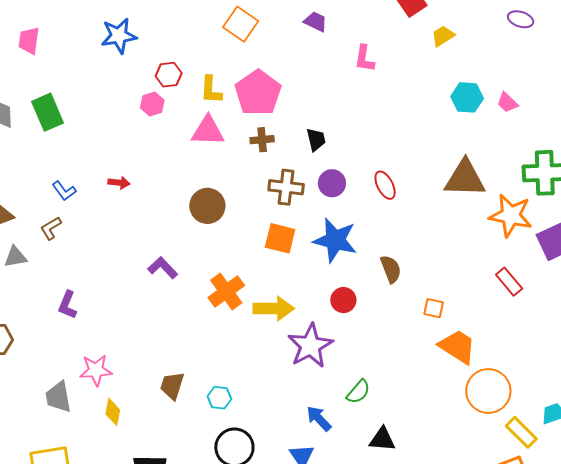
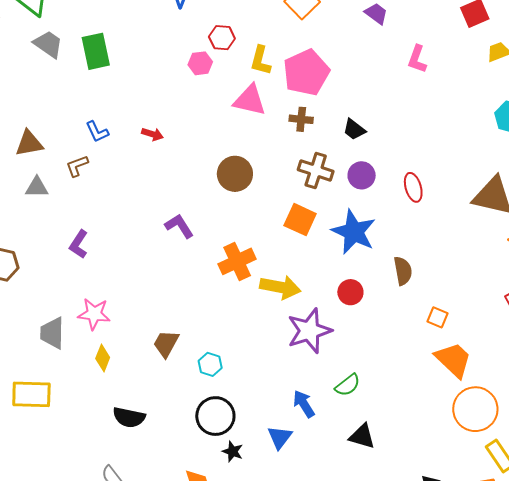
black trapezoid: (316, 140) -> (354, 129), turned 130

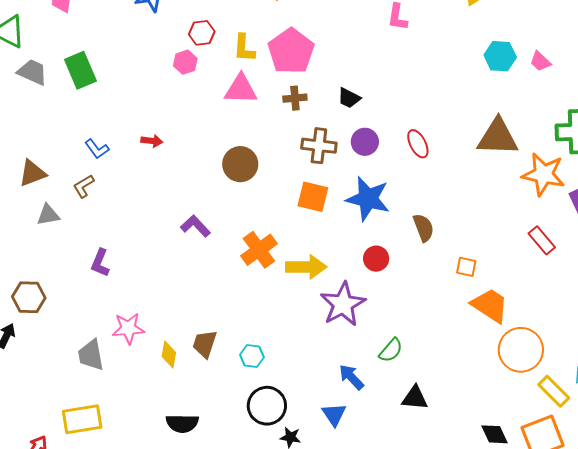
yellow diamond: (103, 358) -> (169, 355), moved

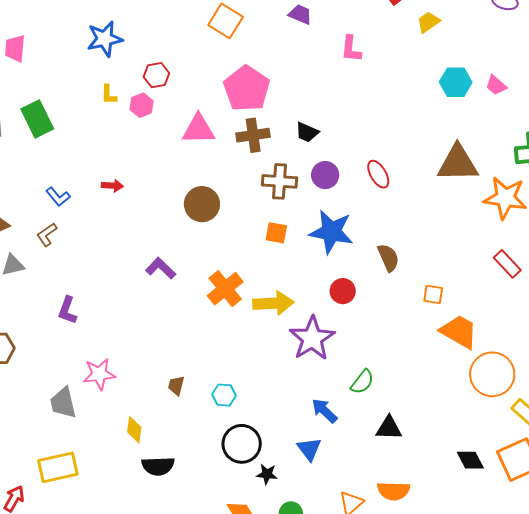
yellow L-shape: (244, 48) -> (109, 95), moved, size x0.7
brown cross: (295, 98) -> (253, 135), size x1.4
orange square: (313, 197) -> (276, 233), size x0.7
brown trapezoid: (205, 344) -> (176, 386), size x0.7
yellow diamond: (169, 355) -> (134, 430), moved

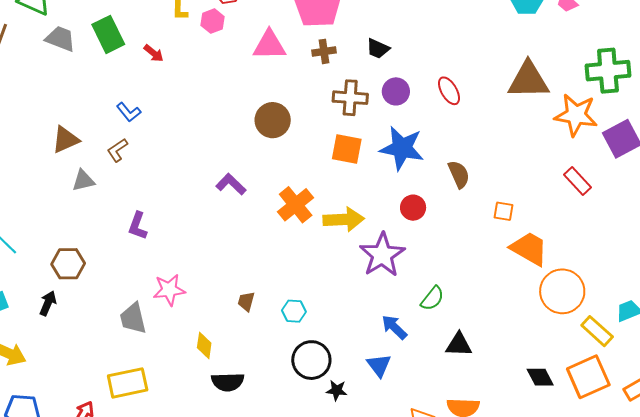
brown cross: (253, 135) -> (324, 51), size x0.7
red arrow: (112, 186) -> (154, 53), moved, turned 35
orange square: (276, 233) -> (347, 149), size x1.4

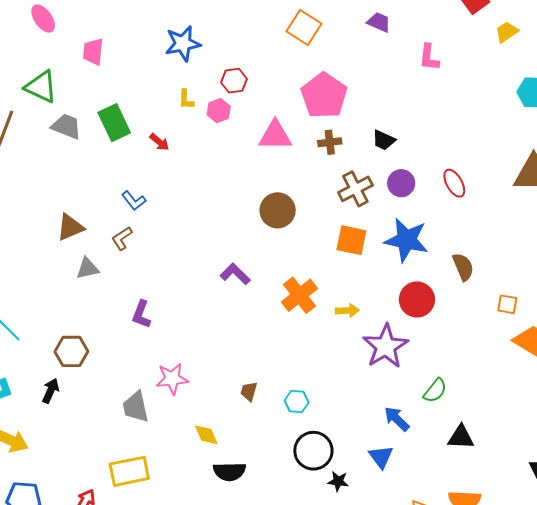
brown cross: (350, 98) -> (355, 189), turned -32
red circle: (413, 208) -> (417, 299), size x1.4
yellow arrow: (344, 219) -> (347, 311), size x0.6
yellow diamond: (204, 345) -> (206, 435), turned -32

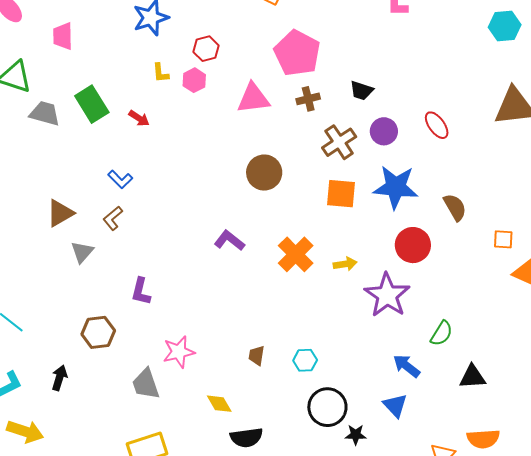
gray triangle: (88, 268) -> (82, 252), turned -30
brown hexagon: (71, 351) -> (98, 332), moved

